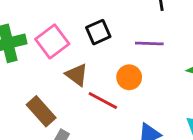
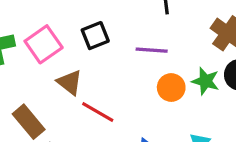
orange circle: (129, 77) -> (171, 87), moved

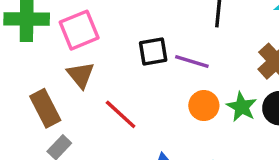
black square: (95, 36) -> (153, 51), moved
brown triangle: (70, 82) -> (81, 75), moved

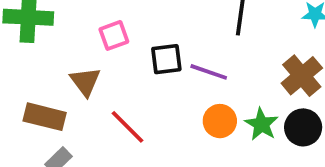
pink square: (79, 30) -> (114, 35), moved, size x0.7
brown rectangle: (45, 108) -> (45, 117), turned -51

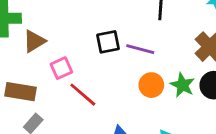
pink square: (114, 35) -> (61, 68), moved
brown triangle: (85, 82) -> (34, 41), moved, turned 40

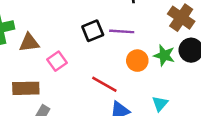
brown triangle: (34, 41) -> (29, 43), turned 35
red line: (83, 95) -> (104, 84), moved

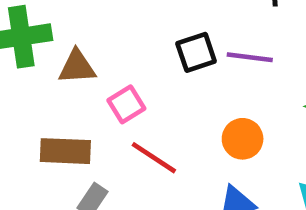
orange circle: (137, 61) -> (243, 139), moved
red line: (104, 84) -> (154, 158), moved

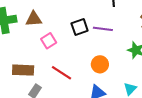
brown triangle: (77, 67) -> (34, 19), moved
pink square: (126, 104) -> (49, 41), moved

